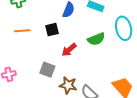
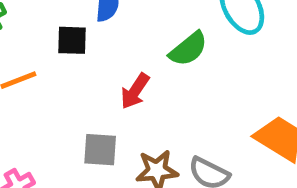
black square: (52, 30) -> (72, 40), moved, turned 32

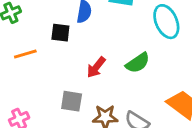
green semicircle: (188, 49) -> (138, 63), moved

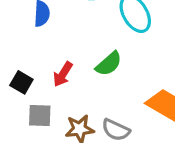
black square: (60, 33) -> (21, 82), moved, turned 30

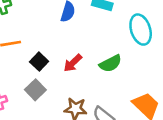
gray square: (40, 116) -> (35, 90), moved, turned 30

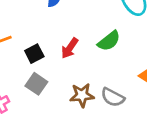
black square: (39, 62) -> (34, 54), turned 30

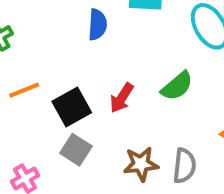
black square: (34, 54) -> (72, 107), size x1.4
gray semicircle: (113, 97) -> (184, 166), turned -110

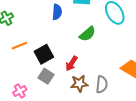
green semicircle: (177, 86) -> (87, 34), moved
red arrow: (122, 98) -> (71, 63), moved

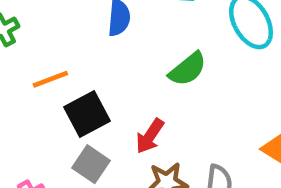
orange line: (19, 46) -> (50, 79), moved

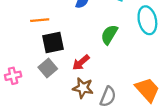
green semicircle: (188, 69) -> (109, 35), turned 144

